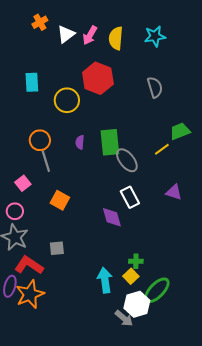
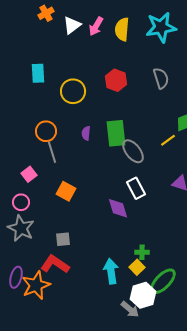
cyan star: (155, 36) -> (161, 27), size x1.4
red hexagon: (98, 78) -> (116, 80), moved, size x0.7
red L-shape: (29, 265) -> (55, 264), moved

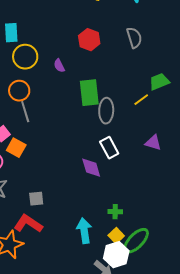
yellow circle: (73, 91) -> (25, 57), moved
purple semicircle: (86, 133) -> (59, 66), moved, turned -32
gray ellipse: (133, 151) -> (106, 111), turned 40
orange square: (66, 191) -> (16, 148), moved
yellow square: (137, 267) -> (116, 236), moved

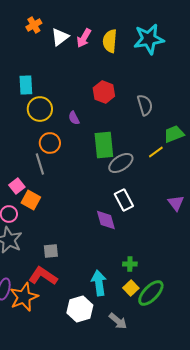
gray semicircle: (134, 38) -> (145, 105), moved
orange circle: (19, 91) -> (50, 143), moved
gray ellipse: (106, 111) -> (121, 163), turned 55
purple triangle: (153, 143) -> (176, 203), moved, turned 36
white hexagon: (116, 255) -> (80, 309), moved

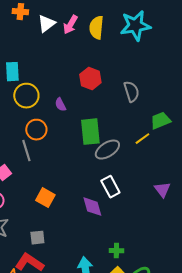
orange cross: (34, 25) -> (20, 12), turned 35
orange square: (31, 200) -> (45, 198), moved

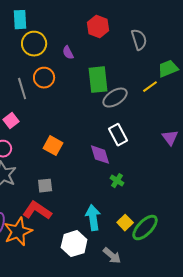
gray line: (26, 151) -> (22, 89), moved
green cross: (116, 251) -> (117, 181), moved, turned 32

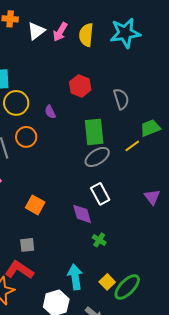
green rectangle: (98, 80) -> (94, 132), moved

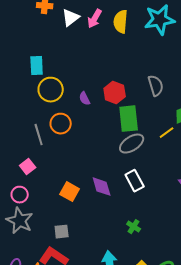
red hexagon: (80, 86) -> (115, 93), moved
purple diamond: (82, 214) -> (102, 187), moved

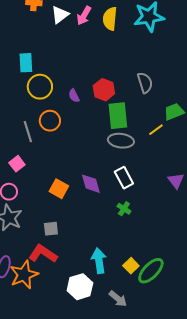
gray ellipse: (132, 144) -> (121, 141), turned 40
green cross: (134, 227) -> (124, 209), moved

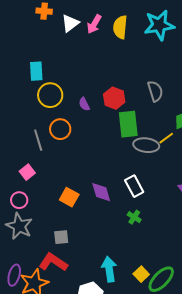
gray ellipse: (121, 141) -> (146, 145), moved

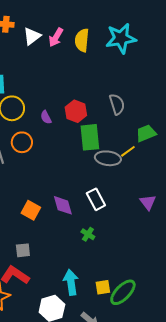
green cross: (134, 217) -> (88, 234), moved
yellow square: (141, 274) -> (103, 287), turned 35

